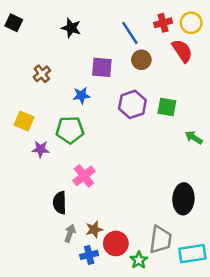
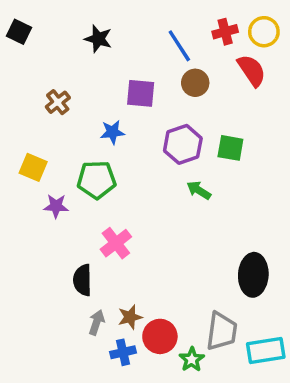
green arrow: (194, 138) -> (199, 190), moved

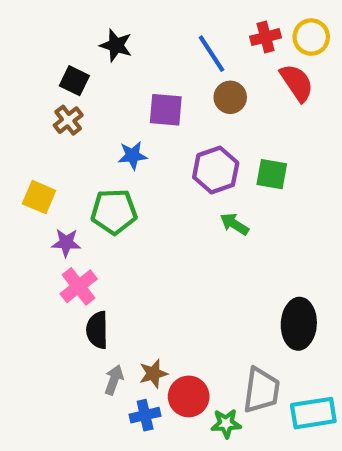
black square: (19, 32) -> (74, 81), moved
pink cross: (116, 243) -> (79, 286), moved
green star: (192, 359) -> (226, 423), turned 30

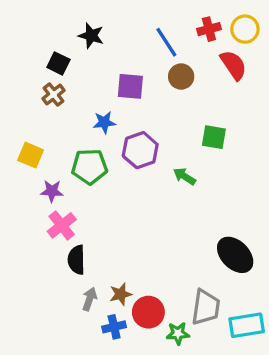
purple hexagon: (216, 170) -> (140, 150), moved
black ellipse: (299, 324) -> (235, 255), turned -48

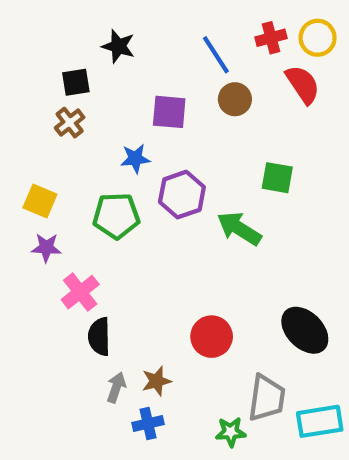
black square: (58, 63) -> (76, 82), turned -35
green arrow: (184, 176) -> (239, 228), size x1.5
purple star: (52, 191) -> (46, 248), moved
red circle: (148, 312) -> (212, 337), moved

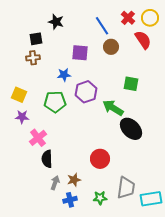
red cross: (271, 38) -> (128, 18), turned -32
brown cross: (70, 123) -> (33, 58), turned 32
black ellipse: (305, 330) -> (131, 129), moved
green star: (231, 432) -> (100, 198), moved

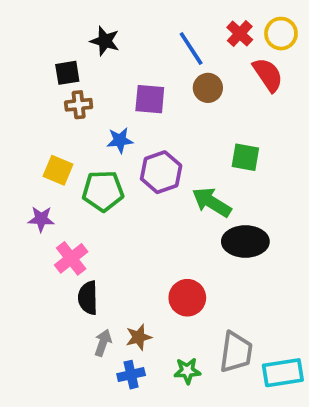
brown cross: (33, 58) -> (79, 105), moved
yellow square: (19, 95) -> (58, 170), moved
black ellipse: (131, 129) -> (245, 242), turned -45

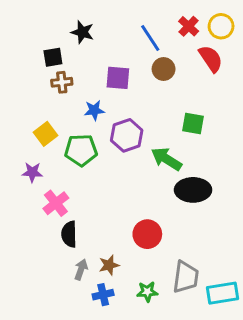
yellow square: (58, 170) -> (46, 134), turned 30

